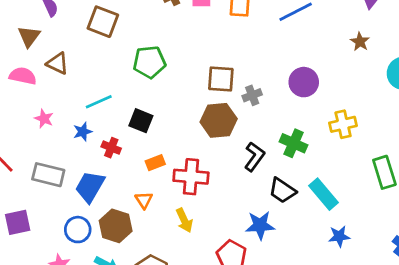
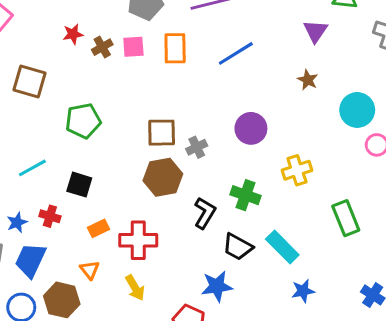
blue star: (83, 132) -> (17, 222), moved

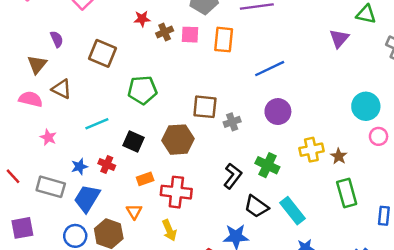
blue line: (236, 53) -> (270, 69), moved
brown star: (308, 80) -> (339, 156), moved
brown hexagon: (163, 177) -> (178, 140), moved

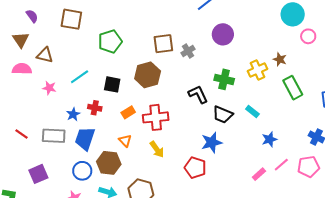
pink star: (48, 137) -> (49, 88), moved
yellow cross: (311, 150) -> (257, 70), moved
black L-shape: (233, 176) -> (198, 94), turned -50
cyan rectangle: (293, 211) -> (252, 111), size x0.6

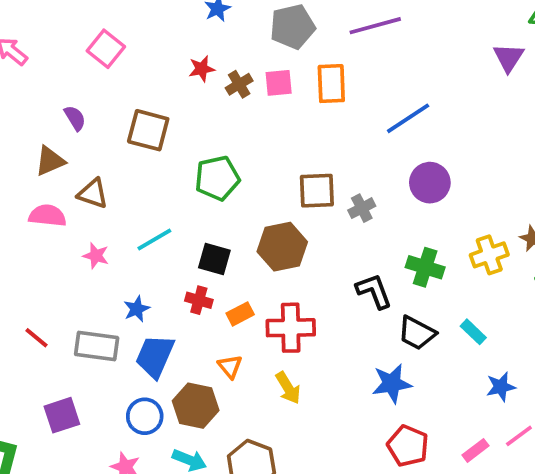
brown triangle: (21, 40) -> (50, 161), turned 36
red cross: (95, 108) -> (199, 300), moved
red pentagon: (195, 168) -> (408, 446), moved

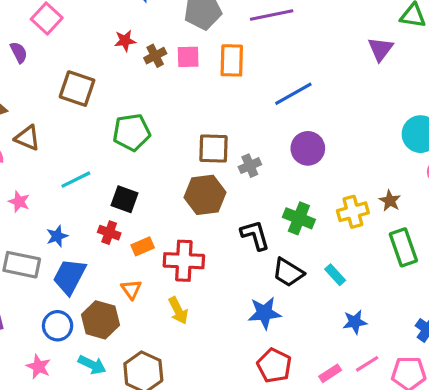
purple semicircle: (75, 118) -> (19, 52), moved
brown hexagon: (282, 247) -> (205, 195), moved
pink star: (96, 256) -> (19, 202), moved

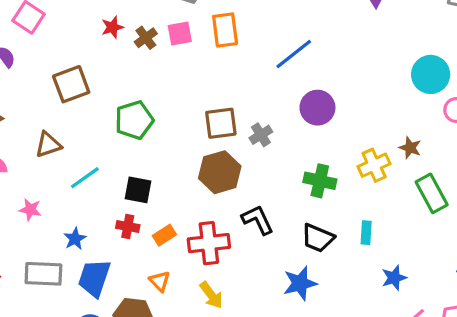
brown square: (77, 89) -> (71, 84), turned -30
brown triangle: (27, 138) -> (48, 145), moved, turned -32
black L-shape: (255, 235) -> (258, 220), moved
cyan rectangle: (335, 275) -> (366, 233), turned 55

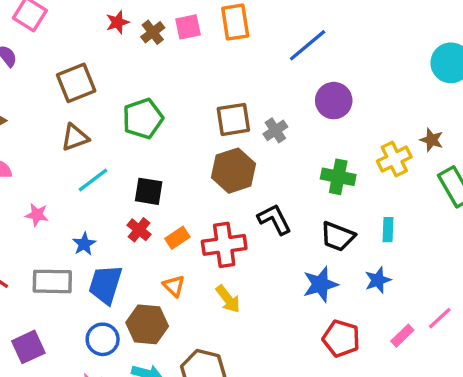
brown triangle: (48, 145) -> (75, 138), moved
red cross: (128, 227) -> (139, 230), turned 30
blue star: (394, 278) -> (378, 280), moved

